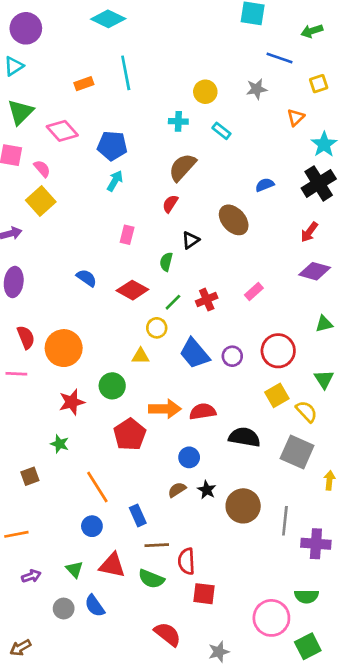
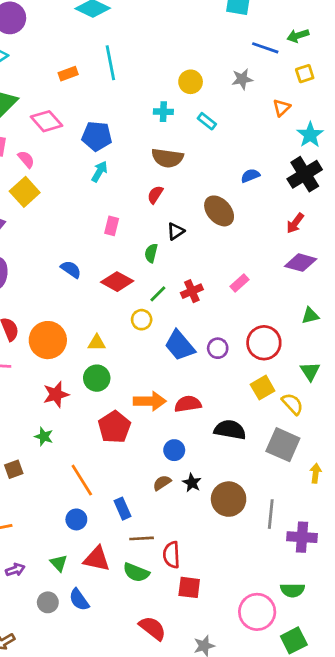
green arrow: (312, 31) -> (298, 36), moved
brown semicircle: (182, 167) -> (167, 158), turned -124
yellow triangle: (141, 356) -> (97, 343), moved

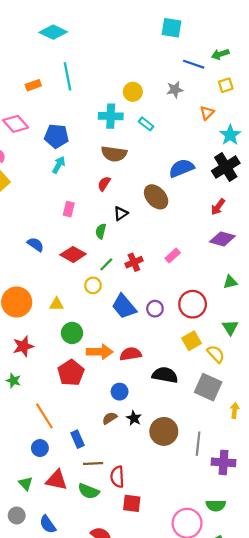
cyan cross: (163, 112) -> (111, 116), size x1.5
blue semicircle: (250, 176) -> (182, 168), size x1.6
green circle: (97, 378) -> (72, 333), moved
blue semicircle: (79, 600) -> (48, 524), moved

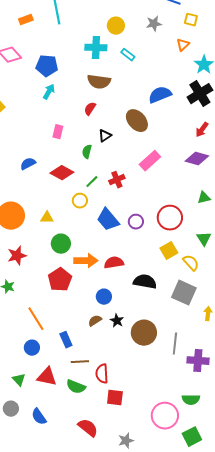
yellow square: (226, 85) -> (191, 20), moved, turned 32
red arrow: (218, 207) -> (202, 130), moved
blue semicircle: (35, 244) -> (28, 164), turned -63
pink rectangle: (173, 256) -> (150, 161), moved, size x1.5

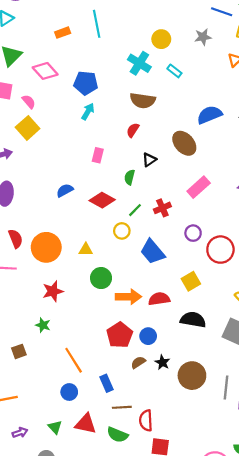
cyan cross: (96, 48) -> (139, 63), turned 30
purple circle: (136, 222) -> (193, 233), moved
yellow square: (169, 251) -> (191, 281), moved
red pentagon: (60, 280) -> (120, 335), moved

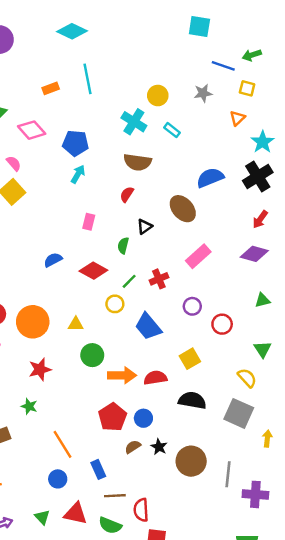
red circle: (220, 250) -> (222, 324), size x0.7

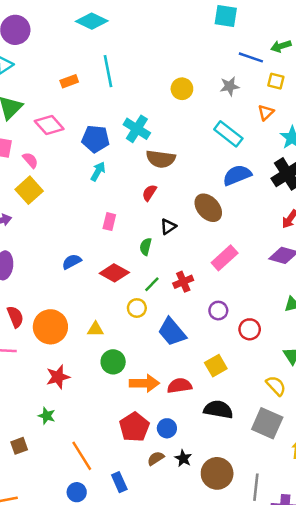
cyan cross: (134, 122) -> (137, 129), moved
cyan rectangle: (172, 130) -> (228, 134), moved, size x1.6

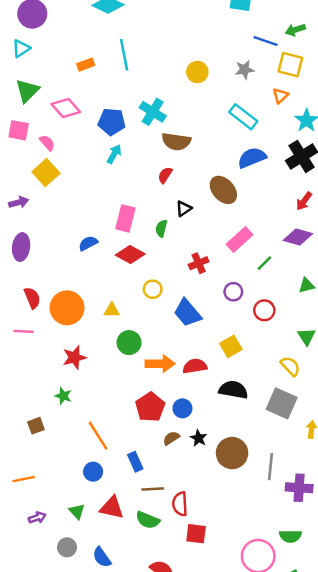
yellow square: (276, 81) -> (290, 65), size x1.5
pink rectangle: (109, 222) -> (125, 218), moved, size x1.5
green line: (152, 284) -> (264, 263), moved

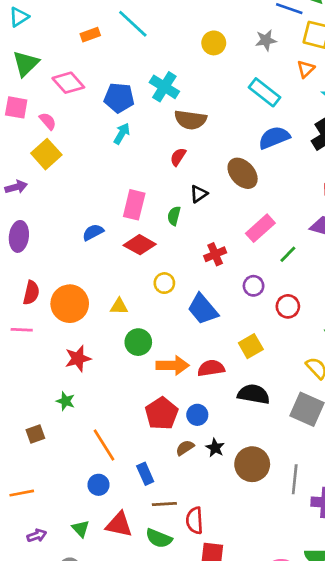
cyan line: (124, 55) -> (133, 24), turned -36
red semicircle: (32, 298) -> (31, 293), turned 35

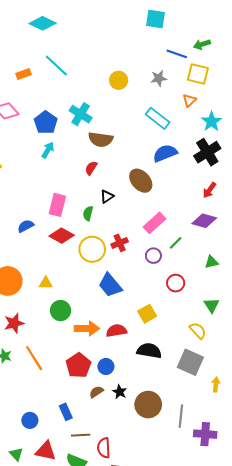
blue pentagon: (119, 98) -> (46, 123), turned 30
yellow circle: (164, 283) -> (92, 249), moved, size x1.6
purple circle: (254, 286) -> (153, 256), moved
orange line: (104, 445) -> (34, 358), moved

